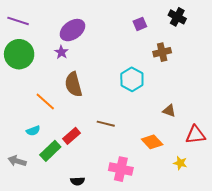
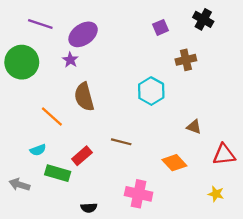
purple line: (18, 21) -> (40, 24), moved
green rectangle: (50, 151) -> (58, 173), turned 60
yellow star: (180, 163) -> (216, 194), moved

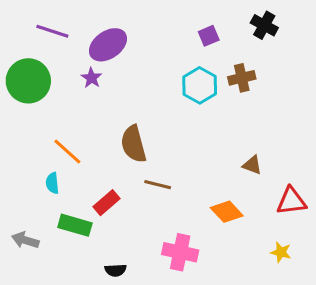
cyan hexagon: (151, 91) -> (200, 85), moved
brown semicircle: (84, 97) -> (134, 144), moved
cyan semicircle: (38, 150) -> (52, 183), moved, turned 105

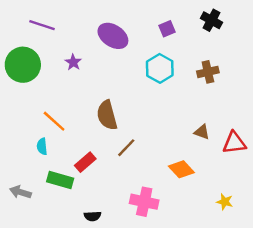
purple ellipse: (108, 45) -> (113, 36), moved, turned 68
brown cross: (242, 78) -> (208, 72), moved
brown line: (158, 185) -> (126, 148), turned -60
red triangle: (291, 201) -> (234, 143), moved

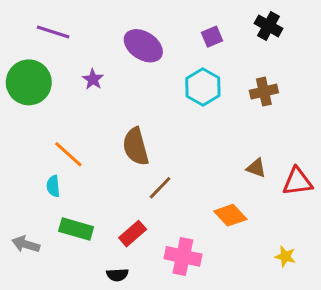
red rectangle: (85, 162) -> (133, 234), moved

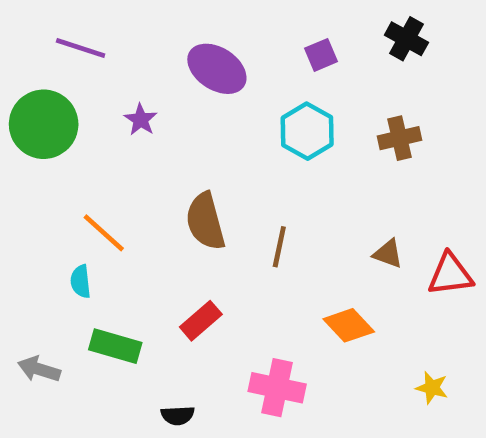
brown line: (160, 188) -> (279, 247), moved, turned -32
red rectangle: (133, 234) -> (201, 321), moved

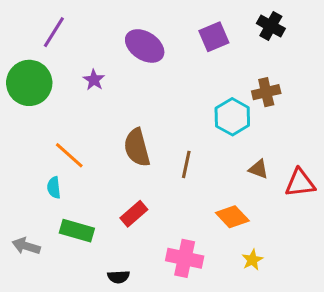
purple line: (81, 48) -> (54, 32), turned -76
purple square: (321, 55) -> (214, 37), size x1.4
cyan hexagon: (307, 131) -> (232, 117), moved
yellow star: (432, 388) -> (252, 260), moved, turned 30

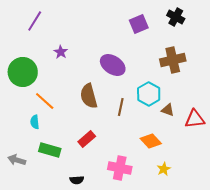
purple ellipse: (145, 46) -> (113, 65), moved
green circle: (29, 83) -> (23, 72), moved
brown cross: (266, 92) -> (173, 60), size x1.4
cyan hexagon: (232, 117) -> (149, 94), moved

